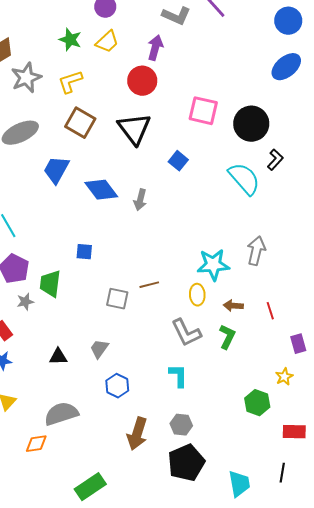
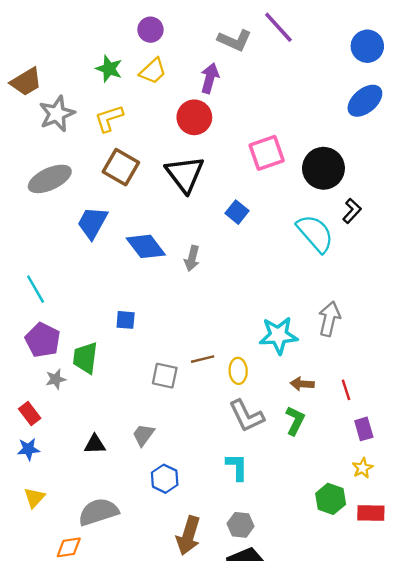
pink square: (203, 111) -> (267, 153), turned -32
yellow ellipse: (197, 295) -> (238, 371), moved
purple rectangle: (298, 344) -> (364, 429), moved
red rectangle: (294, 432) -> (371, 513), moved

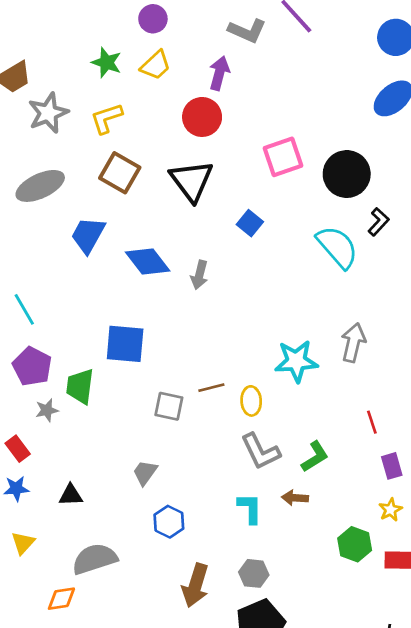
blue square: (126, 320) -> (125, 344), size x1.8
brown arrow: (302, 384) -> (295, 498), moved
green L-shape: (295, 421) -> (315, 457), turned 32
black triangle: (95, 444) -> (71, 495), moved

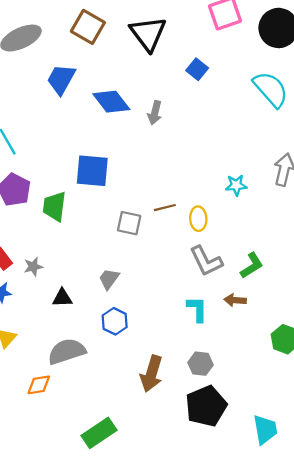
cyan star: (296, 361) -> (236, 185), size x0.6
gray star: (47, 410) -> (33, 267), moved
black triangle: (71, 495) -> (62, 298), moved
blue hexagon: (169, 522) -> (115, 321), moved

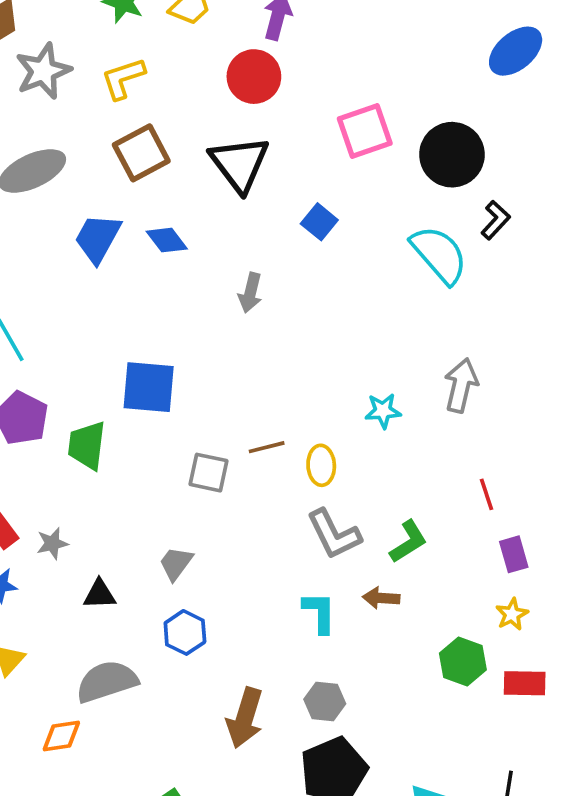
brown square: (88, 27) -> (141, 153), turned 32
blue diamond: (111, 102) -> (167, 240), moved, size x0.7

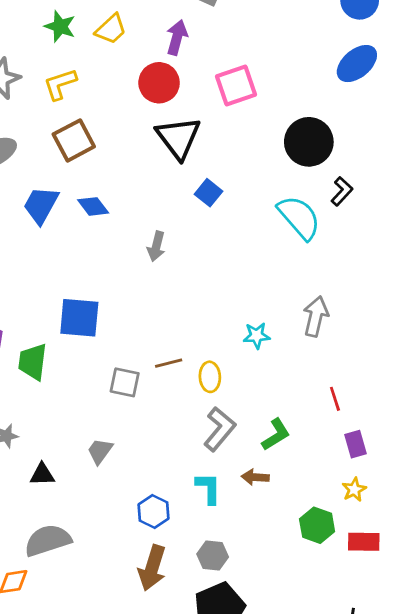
pink square: (365, 131) -> (236, 86), moved
black triangle: (239, 164) -> (178, 138), moved
gray L-shape: (334, 534) -> (219, 429), turned -114
blue hexagon: (185, 632) -> (154, 512), moved

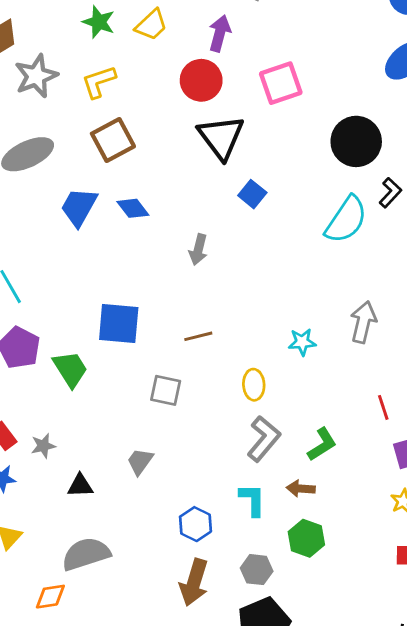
cyan semicircle: (299, 217) -> (346, 220), turned 75
green trapezoid: (33, 362) -> (70, 369), turned 141
brown line: (169, 363) -> (198, 336), moved
green hexagon: (317, 525) -> (306, 538), moved

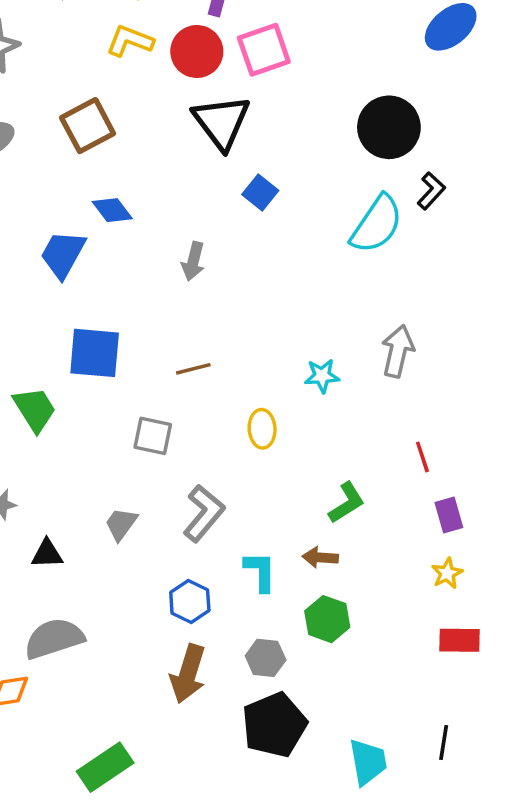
yellow L-shape: (99, 82) -> (130, 41), moved, turned 39
pink square: (281, 83) -> (264, 50), moved
blue trapezoid: (79, 207) -> (63, 254), moved
gray L-shape: (264, 439) -> (204, 513), moved

